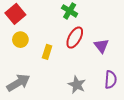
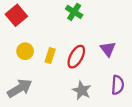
red ellipse: (75, 38) -> (76, 57), moved
yellow circle: (20, 40) -> (25, 51), moved

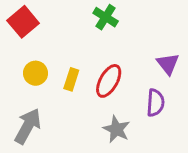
purple triangle: (108, 49) -> (168, 64), moved
purple semicircle: (118, 85) -> (155, 103), moved
gray arrow: (20, 88) -> (28, 126), turned -30

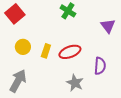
purple triangle: (168, 64) -> (108, 26), moved
red ellipse: (109, 81) -> (70, 52), turned 40

